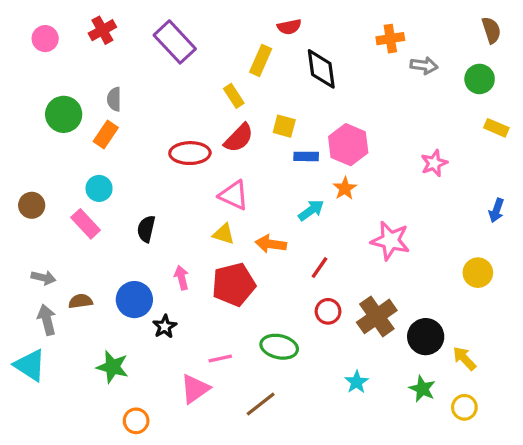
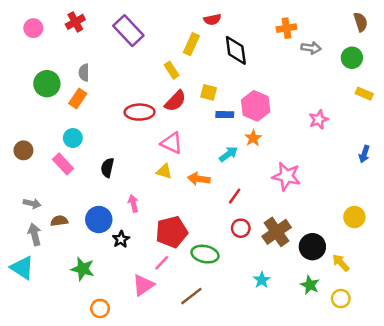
yellow circle: (478, 273) -> (354, 217), moved
red pentagon: (234, 284) -> (172, 232), moved
pink line: (220, 359) -> (162, 263), turned -35

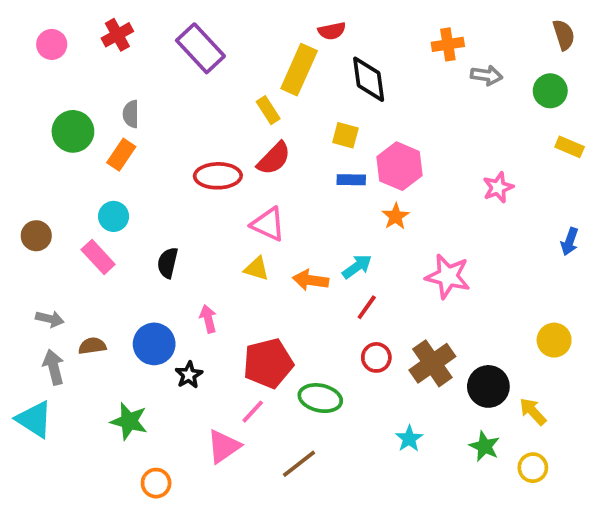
yellow rectangle: (191, 44) -> (299, 70), size x1.4
yellow square: (209, 92) -> (345, 135), moved
cyan arrow: (228, 154) -> (357, 267), moved

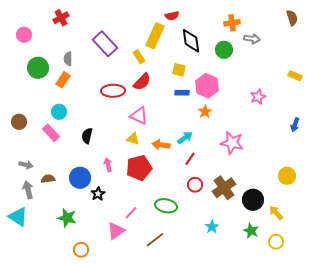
pink circle: (52, 44) -> (24, 35), moved
purple rectangle: (200, 48) -> (105, 44), moved
green circle: (550, 91) -> (224, 50), moved
red pentagon: (268, 363) -> (139, 168), moved

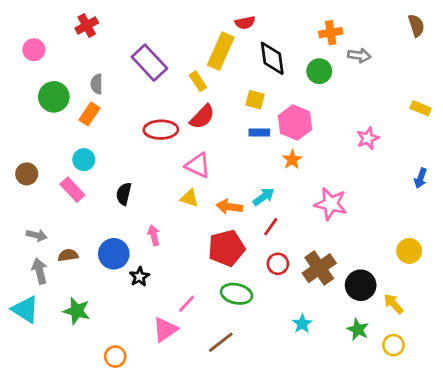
red pentagon: (139, 168) -> (226, 248), moved
green star: (67, 218) -> (77, 311), moved

